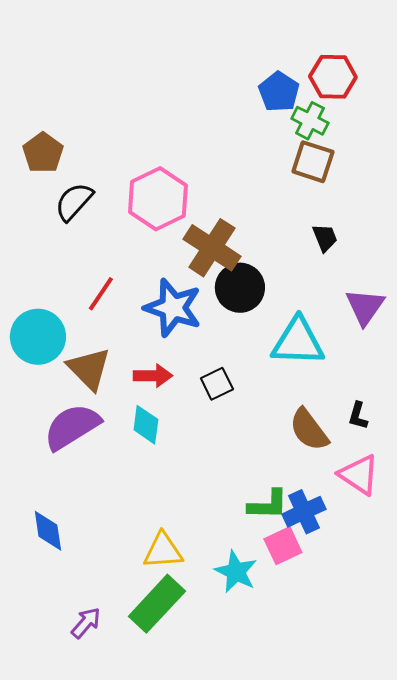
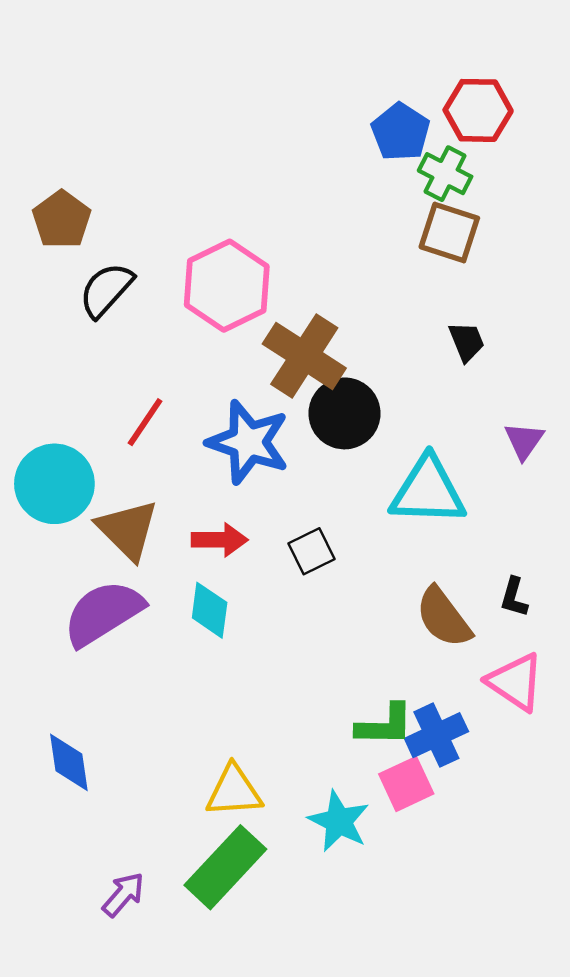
purple triangle: (365, 307) -> (524, 441), size x0.7

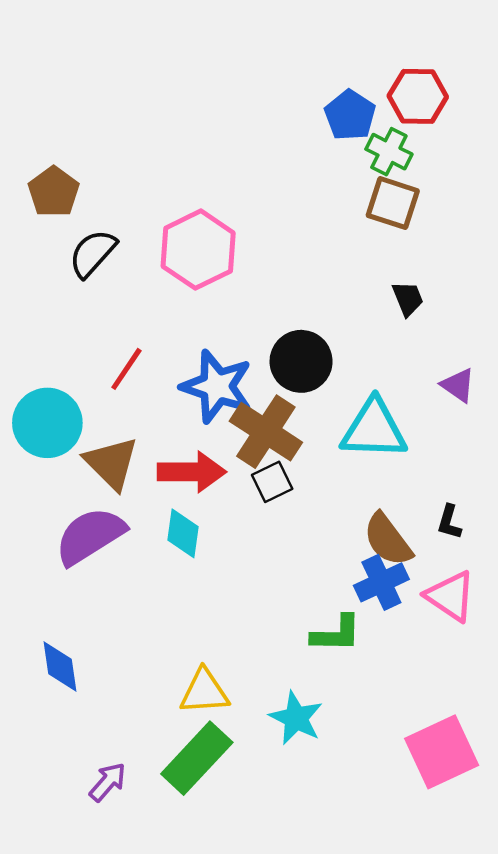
brown cross: (304, 356) -> (266, 432), moved
purple triangle: (524, 441) -> (458, 385), turned -30
red arrow: (220, 540) -> (192, 472), size x1.4
blue cross: (436, 735) -> (381, 582), moved
pink square: (406, 784) -> (442, 752), moved, size x1.5

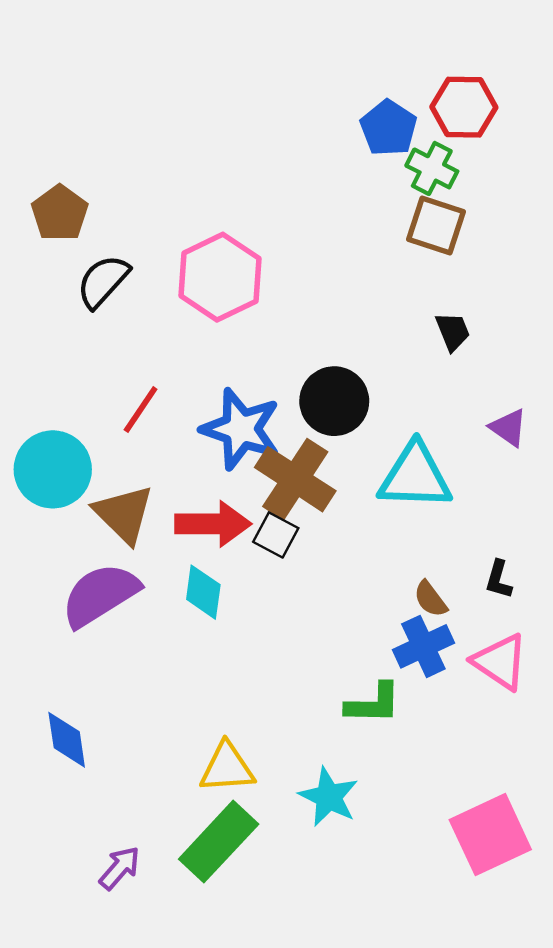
black square: (272, 482) -> (276, 535), moved, turned -36
brown semicircle: (388, 540) -> (430, 599), size x0.6

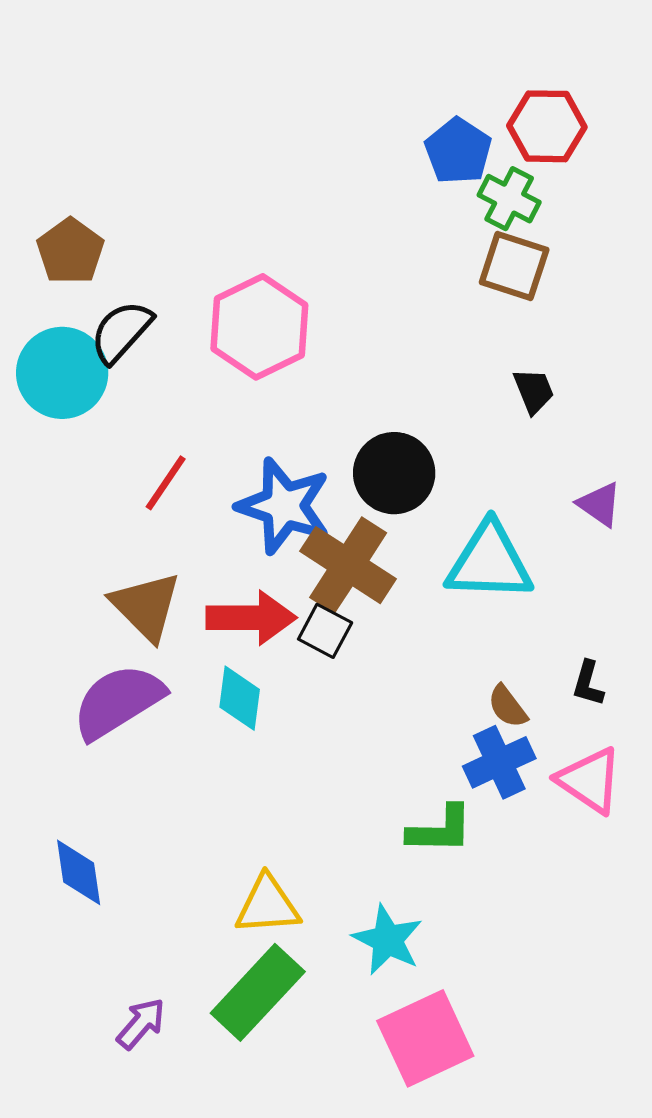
cyan circle: (53, 469) -> (62, 373), moved
pink square: (490, 835) -> (425, 1038), moved

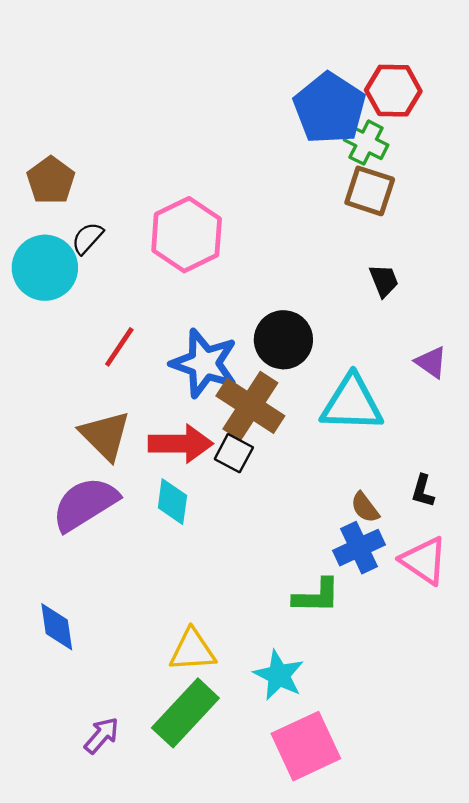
blue pentagon: (458, 151) -> (329, 108), size x1.5
black semicircle: (121, 332) -> (87, 238), size x0.7

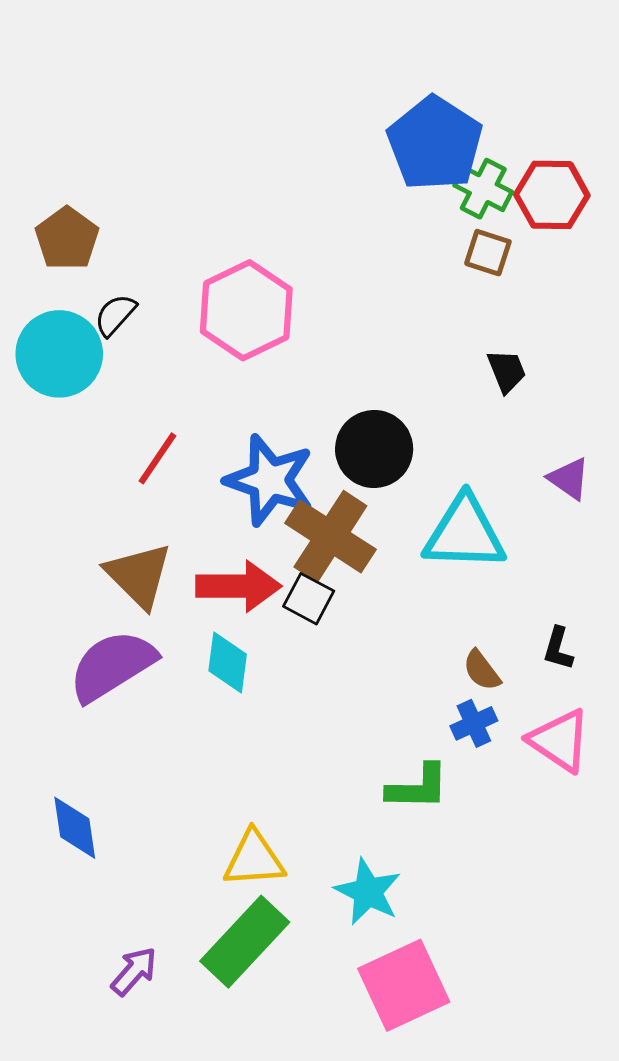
red hexagon: (393, 91) -> (552, 195), moved
brown square: (370, 191) -> (488, 253), size x0.7
blue cross: (359, 548) -> (474, 723), size x0.7

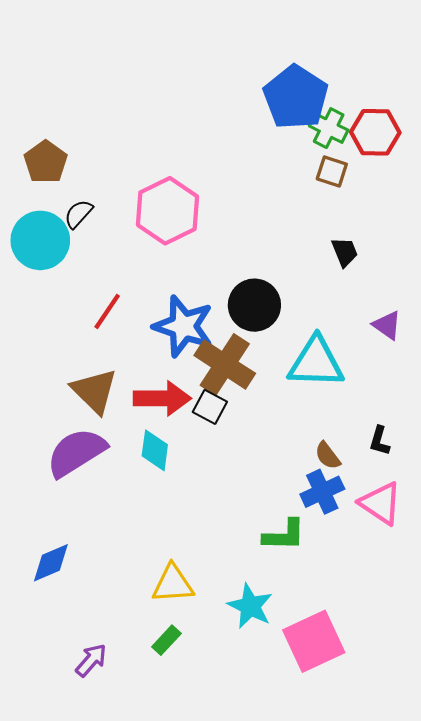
blue cross: (474, 723) -> (322, 492), size x1.4
blue diamond: (75, 828) -> (51, 563), turned 75
green rectangle: (245, 942) -> (166, 640), size x0.5
pink square: (404, 985) -> (314, 641), moved

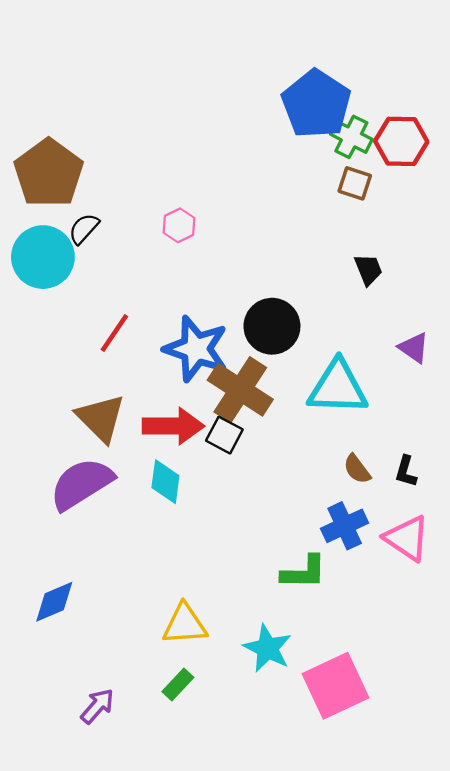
brown pentagon: (46, 162) -> (49, 173), size x1.5
pink hexagon: (167, 211) -> (179, 225), size x0.5
brown semicircle: (328, 456) -> (357, 469), moved

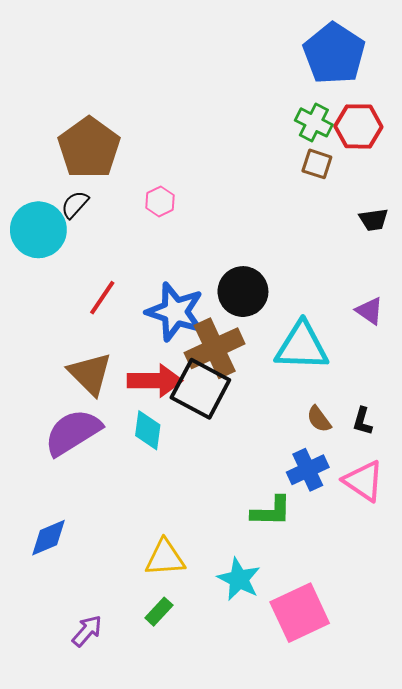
blue pentagon: (316, 104) -> (334, 54), moved
brown pentagon: (49, 173) -> (89, 148), moved
black trapezoid: (368, 270) -> (374, 220), moved, turned 104
brown cross: (240, 390) -> (215, 348), turned 32
black square: (224, 435) -> (200, 389), size x1.8

